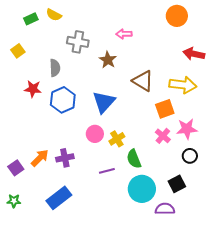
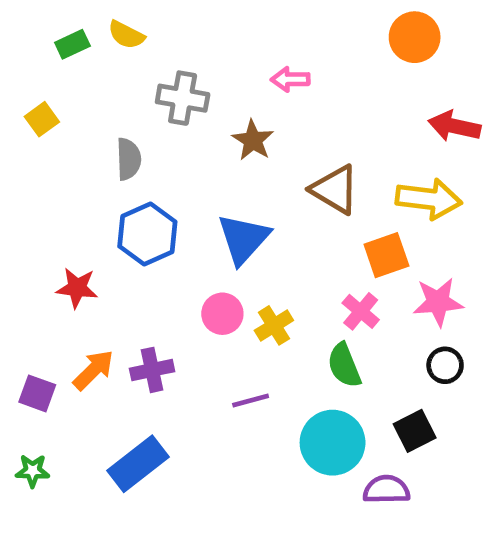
red star: (33, 89) -> (77, 288), moved
pink cross: (163, 136) -> (361, 311), moved
green semicircle: (134, 159) -> (344, 365), moved
purple square: (16, 168) -> (37, 393), turned -35

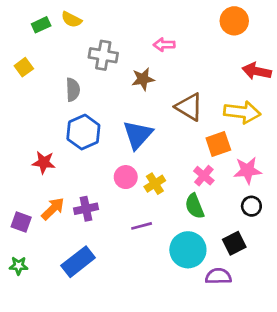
brown star: (253, 140) -> (143, 79), turned 30

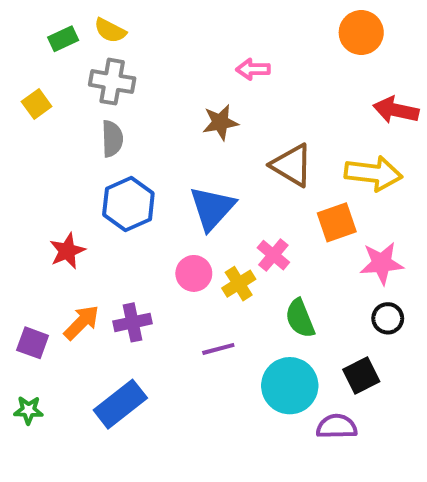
gray cross: (103, 55) -> (112, 82), moved
red star: (44, 162) -> (67, 251), turned -30
pink cross: (204, 176) -> (273, 255), moved

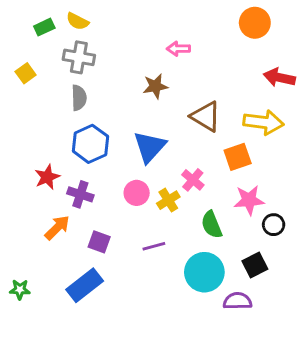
pink star: (382, 263) -> (249, 200), moved
purple cross: (133, 322) -> (80, 194), moved, turned 30
purple square: (33, 343) -> (99, 242), moved

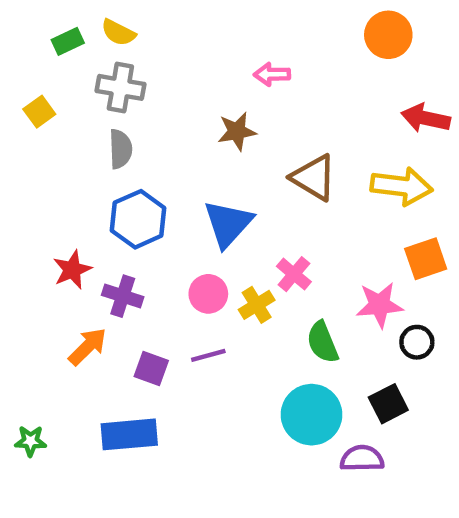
orange square: (238, 157) -> (426, 259), moved
purple line: (154, 246) -> (208, 355), moved
blue rectangle: (85, 285) -> (129, 434), turned 33

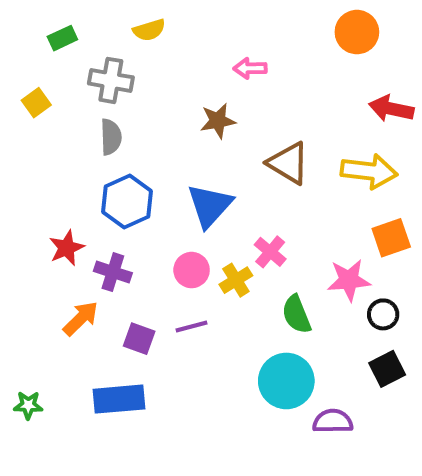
yellow semicircle: (118, 33) -> (149, 30), moved, turned -44
black square: (388, 404) -> (387, 369), moved

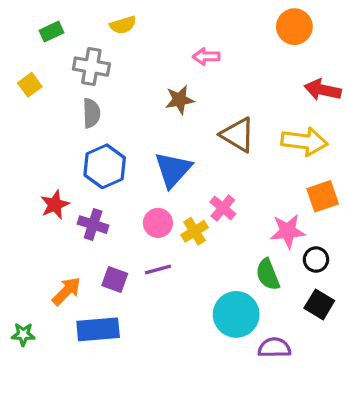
green semicircle: (296, 314) -> (268, 274), moved
orange arrow: (81, 318) -> (66, 291), moved
black square: (387, 369) -> (319, 304), turned -32

